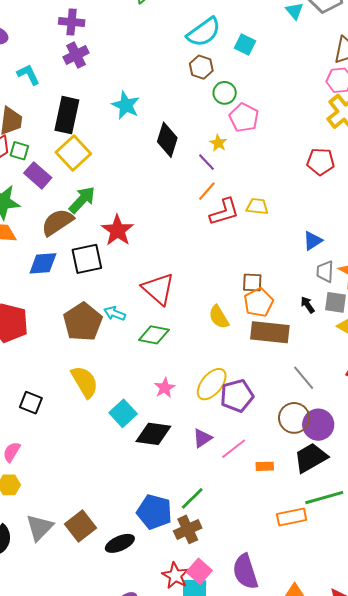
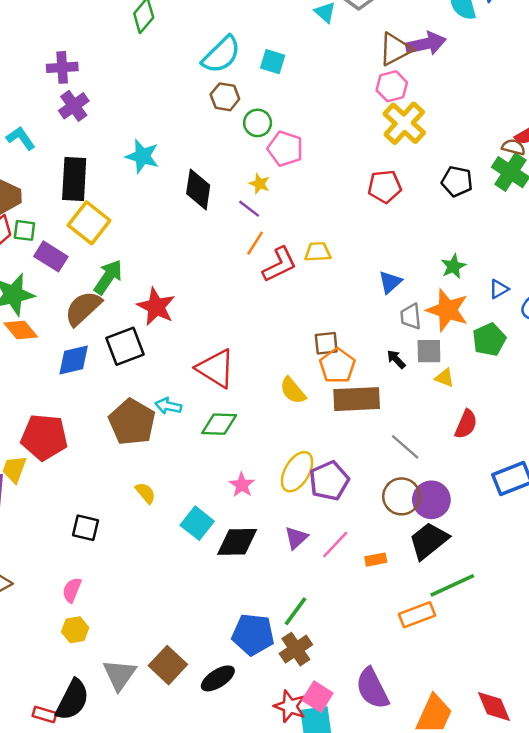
yellow semicircle: (85, 382) -> (145, 493), size x0.6

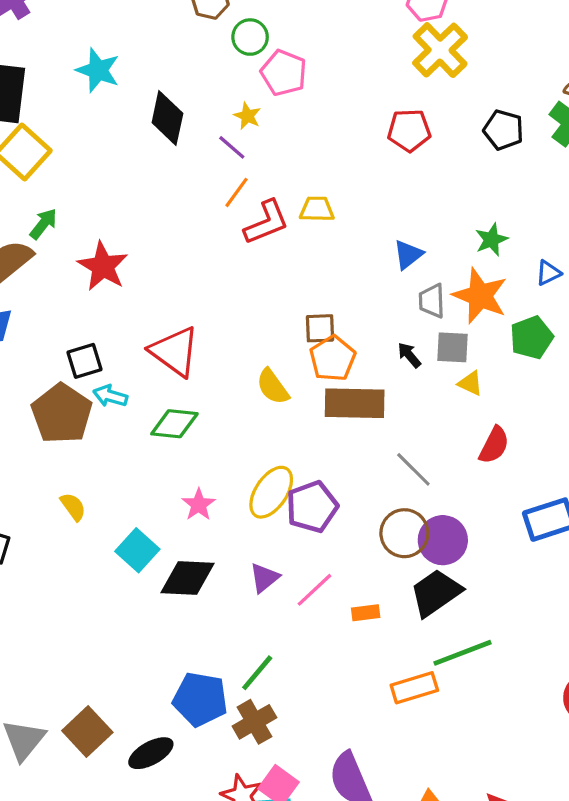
green arrow: (108, 277) -> (43, 224), size x0.7
black square: (125, 346) -> (85, 361), moved, size x0.7

